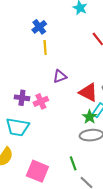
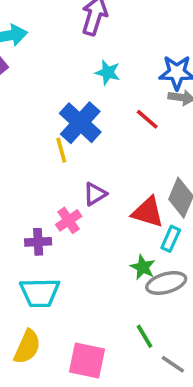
blue cross: (39, 27) -> (80, 123), moved, size x1.6
pink cross: (41, 101) -> (69, 220), moved
green star: (90, 117) -> (143, 267), moved

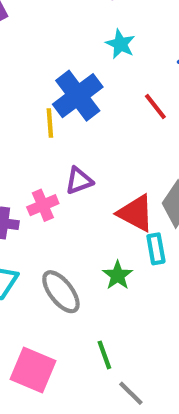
cyan rectangle: (171, 239) -> (156, 249), turned -45
gray ellipse: (166, 283) -> (61, 292), moved, turned 57

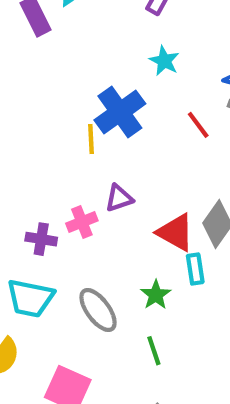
green line: (104, 355) -> (154, 351), moved

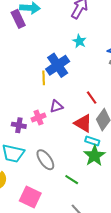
red line: (198, 125) -> (92, 98), moved
cyan rectangle: (195, 269) -> (92, 141), turned -64
green star: (156, 295) -> (94, 156), moved, size x1.5
green line: (154, 351) -> (72, 180), turned -40

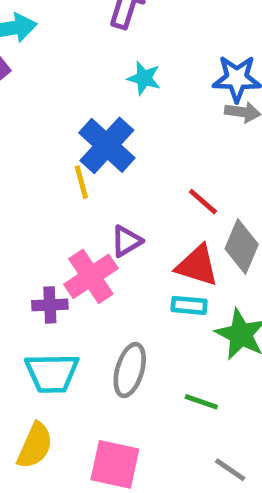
pink cross: (38, 117) -> (91, 276), size x1.5
cyan rectangle: (92, 141) -> (189, 305), moved
gray ellipse: (45, 160) -> (130, 370), turned 65

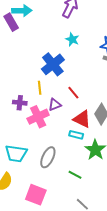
yellow line: (81, 182) -> (40, 88), moved
red line: (203, 202) -> (73, 93), moved
purple cross: (50, 305) -> (20, 103), moved

